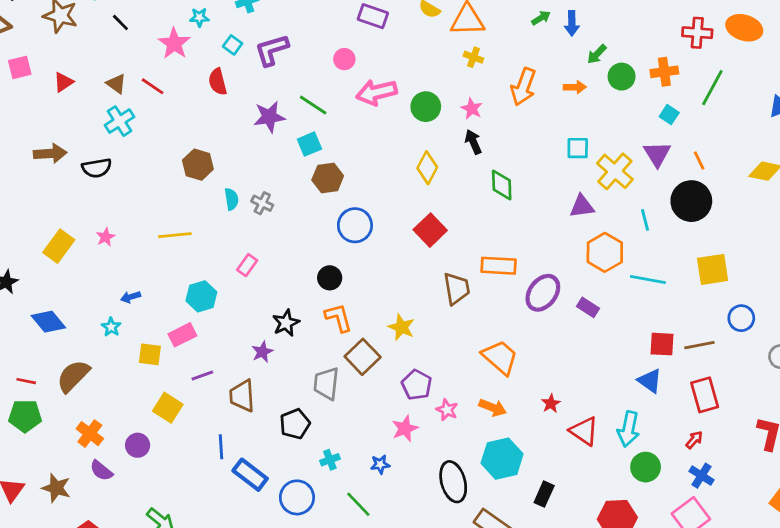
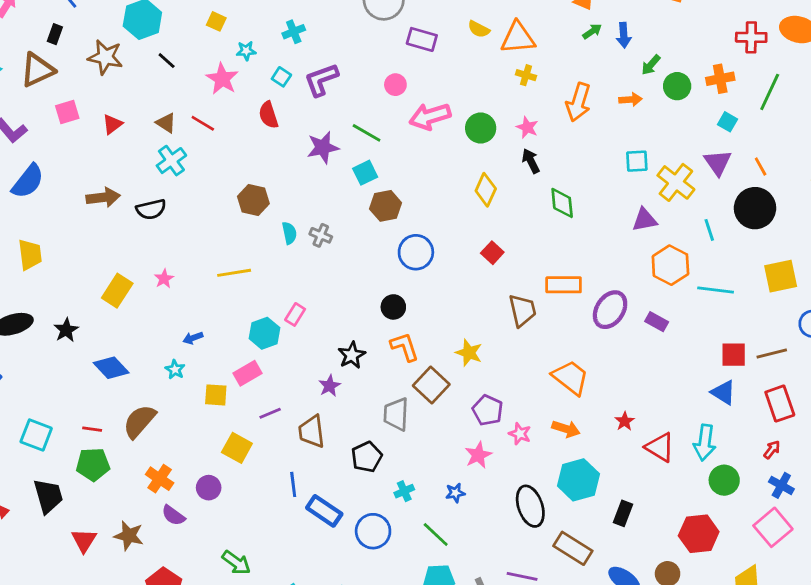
red square: (430, 230) -> (492, 253), size x0.7
pink rectangle: (247, 265) -> (295, 314), moved

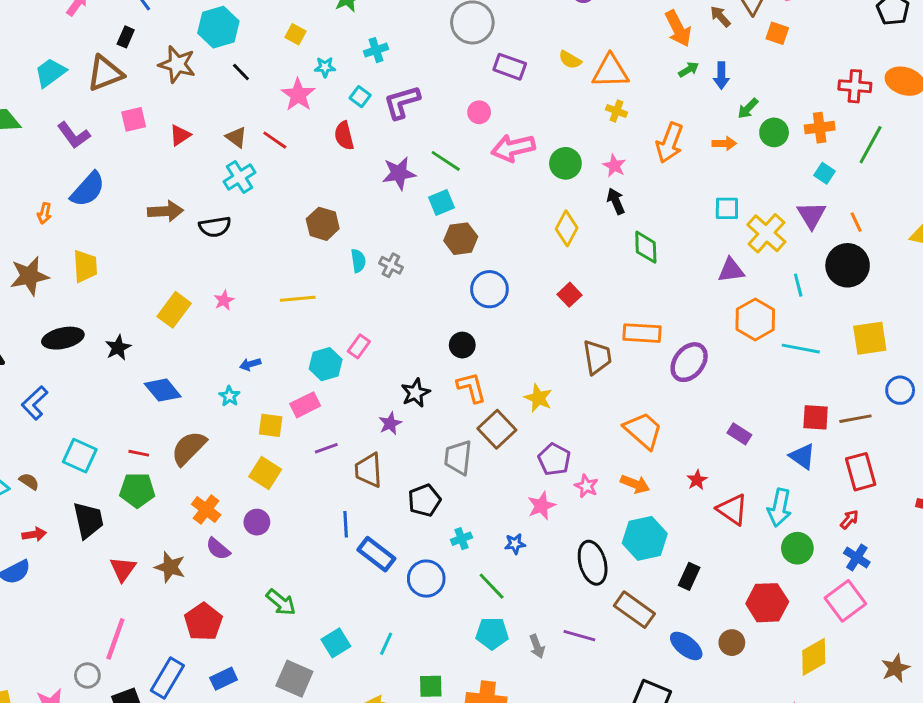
purple rectangle: (657, 322) -> (739, 434), moved
yellow square: (237, 448) -> (265, 473), moved

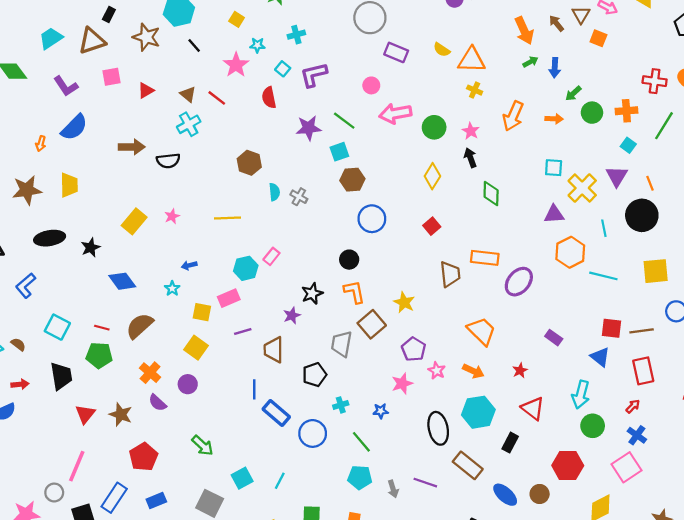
red triangle: (732, 510) -> (533, 408), moved

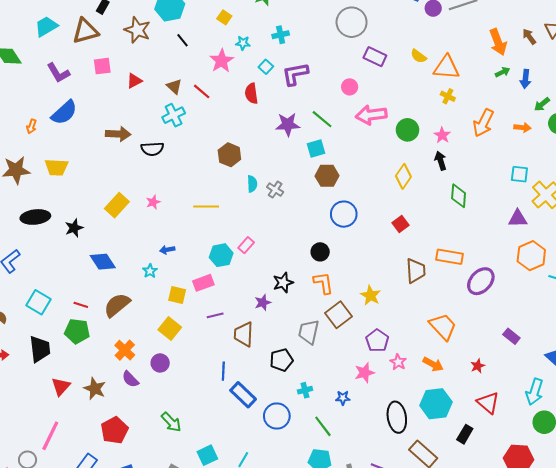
yellow trapezoid: (69, 185) -> (57, 167), turned 90

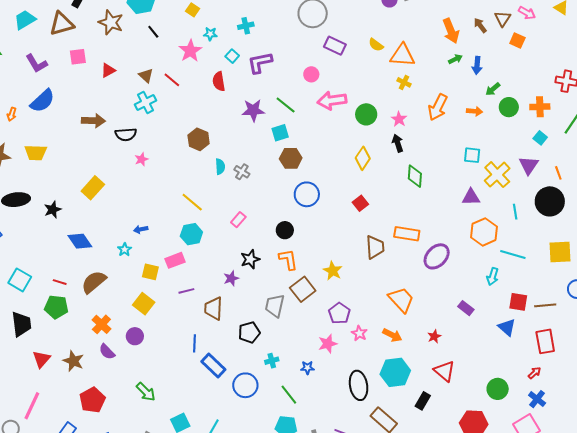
pink star: (153, 202) -> (141, 159), moved
yellow line: (206, 206) -> (192, 202), moved, turned 40
pink rectangle: (246, 245) -> (238, 220), moved
cyan arrow: (534, 392) -> (493, 276), moved, size x0.7

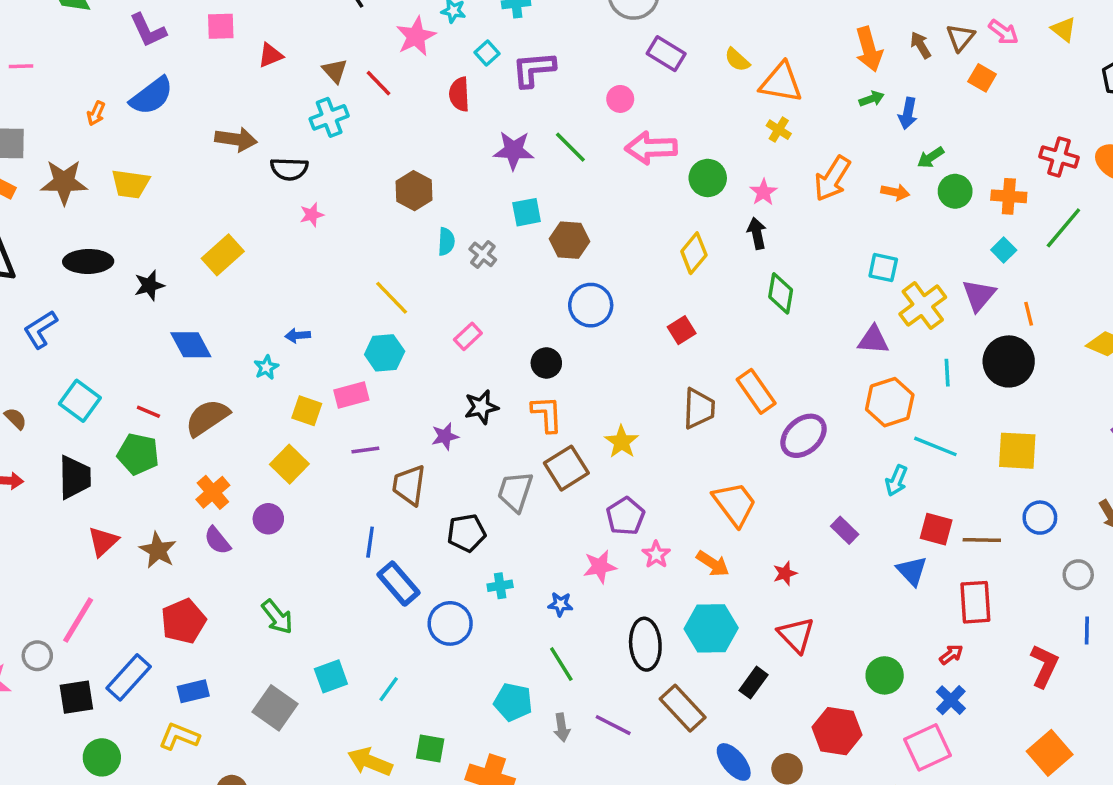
cyan square: (280, 133) -> (527, 212), moved
orange rectangle: (407, 234) -> (756, 391), turned 40
green line: (289, 395) -> (561, 664), moved

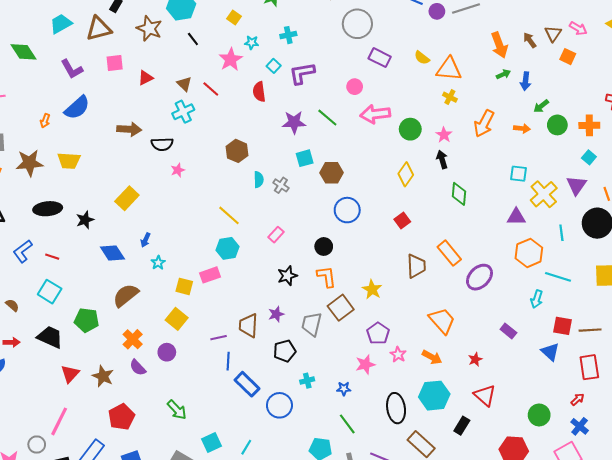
blue arrow: (298, 335) -> (145, 240), moved, turned -56
red line: (148, 412) -> (52, 257), moved
purple star: (445, 436) -> (276, 314), moved
purple line: (365, 450) -> (219, 338), moved
black trapezoid: (75, 477) -> (50, 337), turned -60

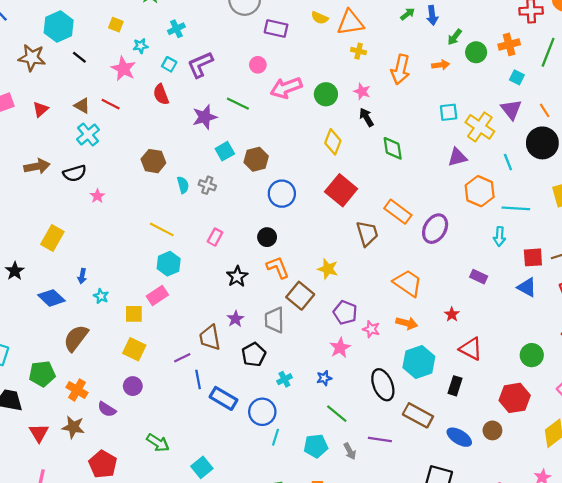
red square: (402, 220) -> (341, 190), size x1.8
orange cross: (133, 339) -> (77, 390), moved
cyan line: (246, 447) -> (275, 437), moved

